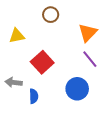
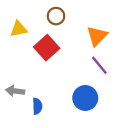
yellow triangle: (17, 36) -> (19, 29), moved
red square: (42, 62) -> (47, 48), moved

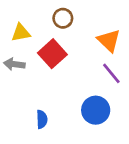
orange triangle: (97, 36) -> (109, 41), turned -30
gray arrow: (15, 91) -> (14, 64), moved

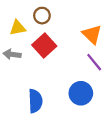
brown circle: (63, 18) -> (42, 16), moved
blue semicircle: (42, 119) -> (35, 101), size x1.5

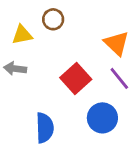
red square: (44, 46) -> (76, 78), moved

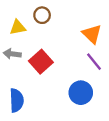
red square: (76, 78) -> (41, 62), moved
blue semicircle: (45, 128) -> (17, 100), moved

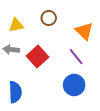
brown circle: (42, 15) -> (49, 18), moved
purple line: (94, 62) -> (76, 57), moved

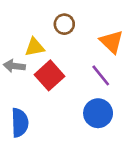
yellow triangle: (16, 25) -> (35, 47), moved

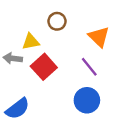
blue semicircle: (20, 123) -> (17, 109), turned 55

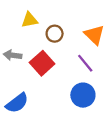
brown circle: (57, 21) -> (55, 34), moved
yellow triangle: (31, 42) -> (30, 20), moved

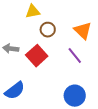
yellow triangle: (30, 20) -> (33, 12), moved
blue circle: (83, 95) -> (75, 96), moved

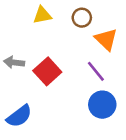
brown circle: (48, 30) -> (82, 18), moved
blue circle: (75, 96) -> (102, 105), moved

